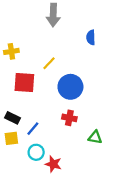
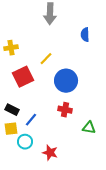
red square: (24, 83) -> (23, 77), turned -30
cyan circle: (36, 152) -> (25, 142), moved

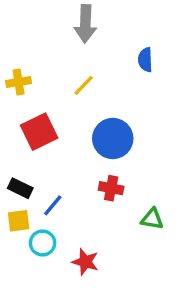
yellow line: (46, 59) -> (84, 85), moved

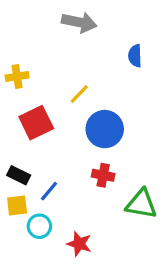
gray arrow: (85, 24) -> (79, 22), turned -80
yellow line: (84, 85) -> (79, 94), moved
green triangle: (152, 219) -> (141, 204), size x1.5

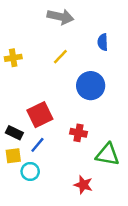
yellow line: (79, 94) -> (60, 57), moved
red square: (36, 123) -> (40, 115), moved
blue circle: (105, 129) -> (91, 86), moved
red star: (79, 244) -> (83, 185), moved

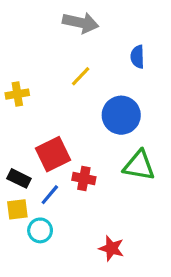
yellow cross: (13, 58) -> (17, 94), moved
red cross: (79, 133) -> (84, 178), moved
green triangle: (108, 155) -> (139, 165), moved

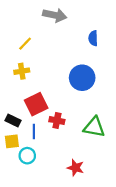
yellow line: (81, 76) -> (25, 44), moved
yellow cross: (17, 94) -> (22, 71), moved
green triangle: (139, 165) -> (94, 127), moved
blue line: (50, 195) -> (34, 132), turned -40

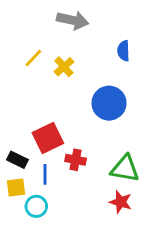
yellow cross: (22, 71) -> (64, 67), moved, turned -32
red star: (76, 168) -> (121, 202), moved

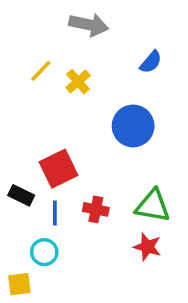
blue semicircle: (124, 51) -> (151, 62), turned -138
red cross: (76, 160) -> (96, 209), moved
yellow square: (16, 187) -> (19, 284), moved

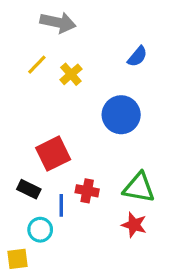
gray arrow: (89, 25) -> (58, 22), moved
black rectangle: (21, 195) -> (29, 189), moved
blue line: (55, 213) -> (61, 205), moved

